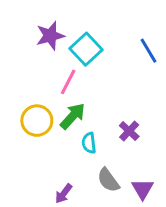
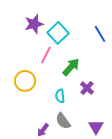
green arrow: (73, 116) -> (71, 67), moved
gray semicircle: (108, 180) -> (63, 121), moved

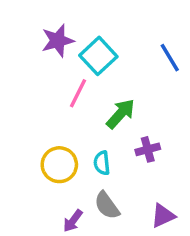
yellow circle: (25, 81) -> (59, 165), moved
purple cross: (87, 88) -> (148, 149), turned 32
purple triangle: (96, 127) -> (163, 216), turned 35

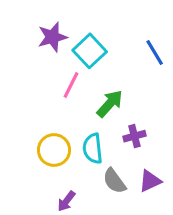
cyan semicircle: (102, 163) -> (93, 148), size x1.4
gray semicircle: (107, 205) -> (114, 181), moved
purple triangle: (163, 216) -> (150, 181), moved

